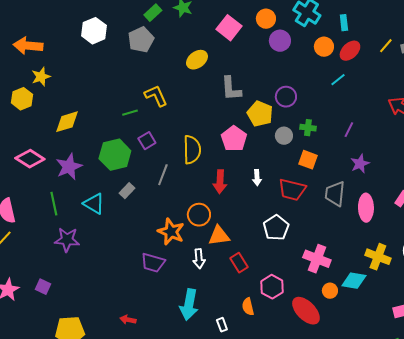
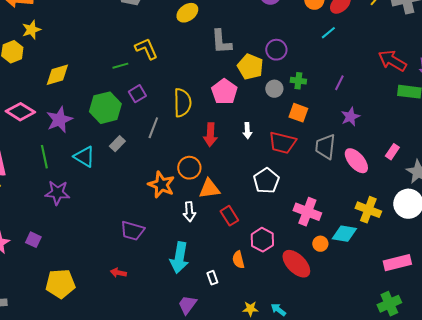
pink ellipse: (366, 208) -> (356, 161), turned -40
purple trapezoid: (153, 263) -> (132, 231), moved

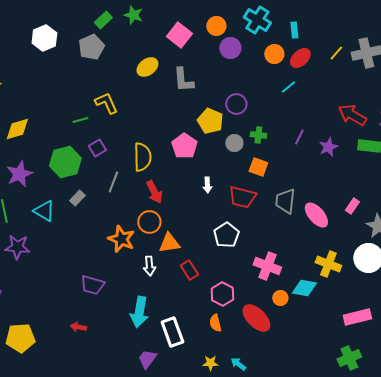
gray L-shape: (221, 42) -> (183, 80), moved
purple star: (350, 117) -> (328, 147), moved
red arrow: (210, 135) -> (154, 192), moved, turned -30
orange semicircle: (238, 260) -> (215, 323), moved
white rectangle: (212, 278) -> (172, 332), size x2.0

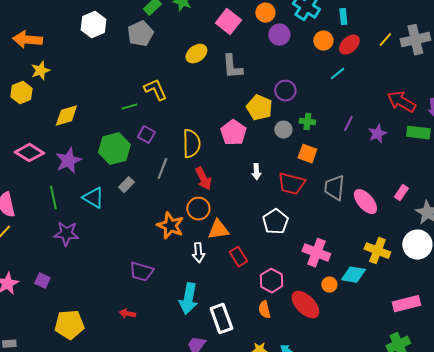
purple square: (97, 148) -> (146, 135), turned -30

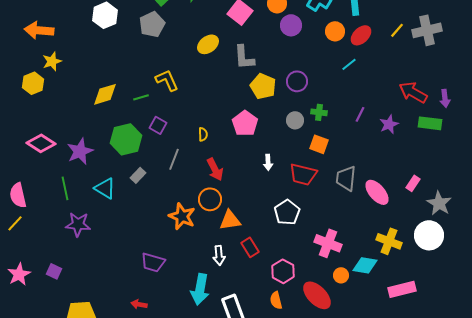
yellow pentagon: (259, 108) -> (263, 86), moved
yellow diamond: (66, 116) -> (105, 94), moved
yellow semicircle: (191, 144) -> (203, 134), size x0.5
white arrow: (198, 253) -> (219, 255), moved
pink rectangle: (406, 304) -> (402, 289), moved

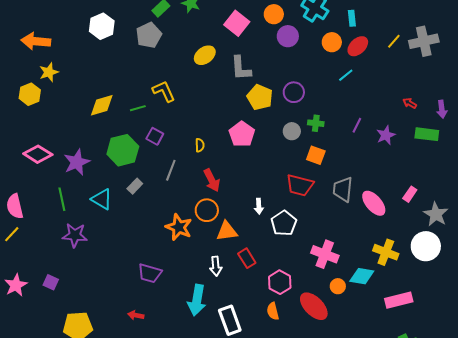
red arrow: (413, 92) -> (410, 103), size x0.5
white arrow: (268, 162) -> (259, 206), moved

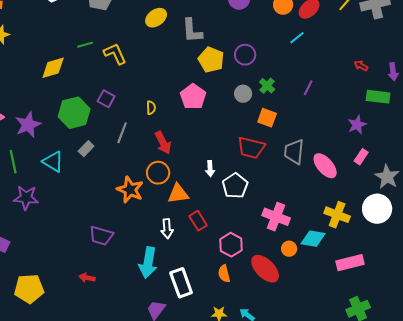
green line: (138, 108) -> (85, 45), moved
green cross: (316, 123) -> (267, 86), turned 35
purple star: (386, 135) -> (357, 125), moved

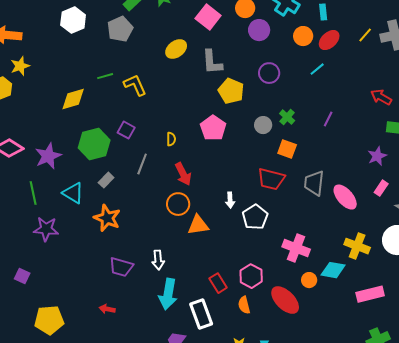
purple circle: (245, 55) -> (269, 73), moved
red arrow: (361, 66) -> (381, 97), size x1.5
orange star: (130, 190) -> (107, 218), moved
red rectangle: (198, 221) -> (218, 283), moved
white arrow: (167, 229) -> (158, 260), moved

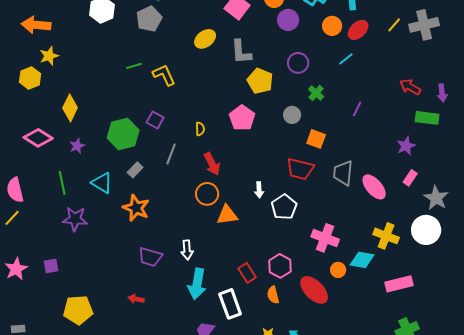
yellow diamond: (73, 99) -> (70, 108), moved, turned -48
green cross: (287, 117) -> (316, 93), moved
purple star: (48, 156) -> (77, 146), size x0.6
purple square: (22, 276) -> (51, 266), turned -35

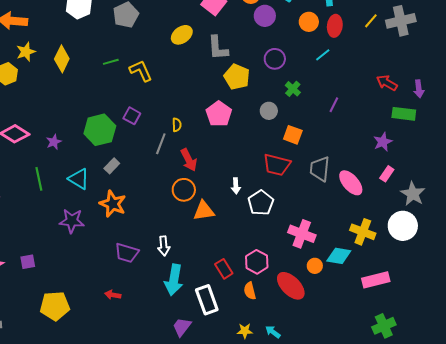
red ellipse: (358, 30) -> (335, 26), turned -40
yellow diamond: (70, 108) -> (62, 59), moved
gray line: (171, 154) -> (161, 144), moved
purple star: (75, 219) -> (72, 221), moved

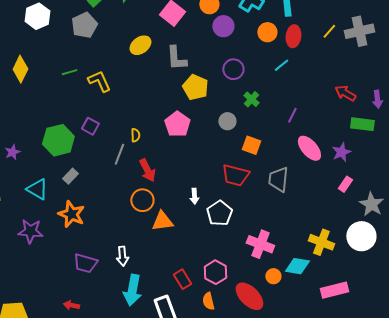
pink ellipse: (351, 183) -> (309, 148), moved

